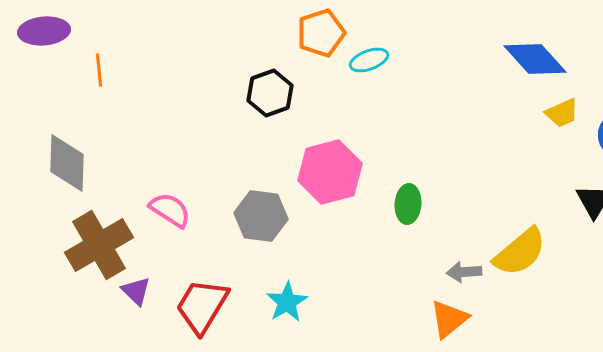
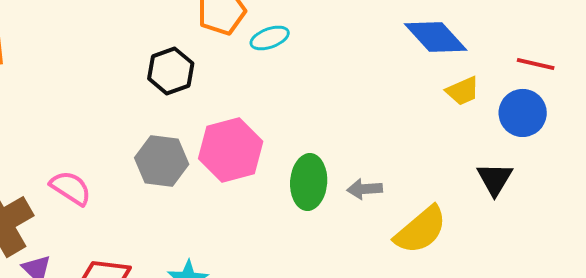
green ellipse: (408, 204) -> (309, 182), size x1.4
gray hexagon: (261, 216) -> (162, 161), moved
gray arrow: (464, 272) -> (365, 189), moved

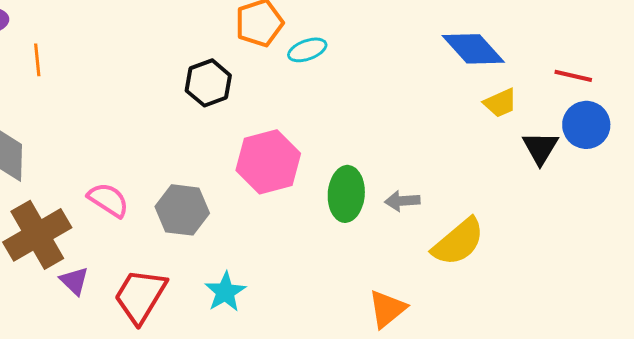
blue circle: (523, 113) -> (586, 125), moved
gray hexagon: (162, 161) -> (182, 210), moved
black triangle: (495, 179) -> (540, 148), moved

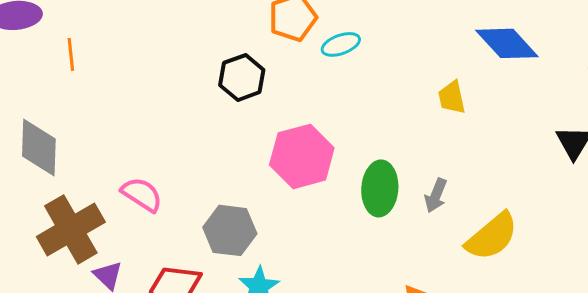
yellow trapezoid: (500, 103) -> (452, 97), moved, turned 102
gray arrow: (402, 201) -> (436, 195), turned -64
gray hexagon: (182, 210) -> (230, 230), moved

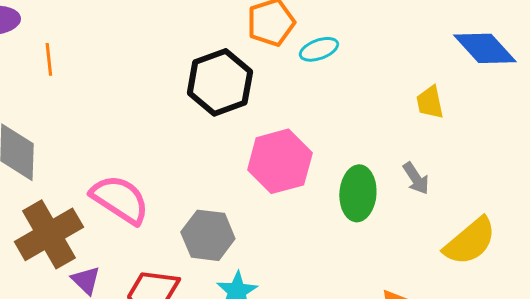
black hexagon: (242, 77) -> (220, 82), size x1.4
pink semicircle: (142, 194) -> (120, 199), size x1.4
gray arrow: (436, 195) -> (416, 178), moved, turned -56

